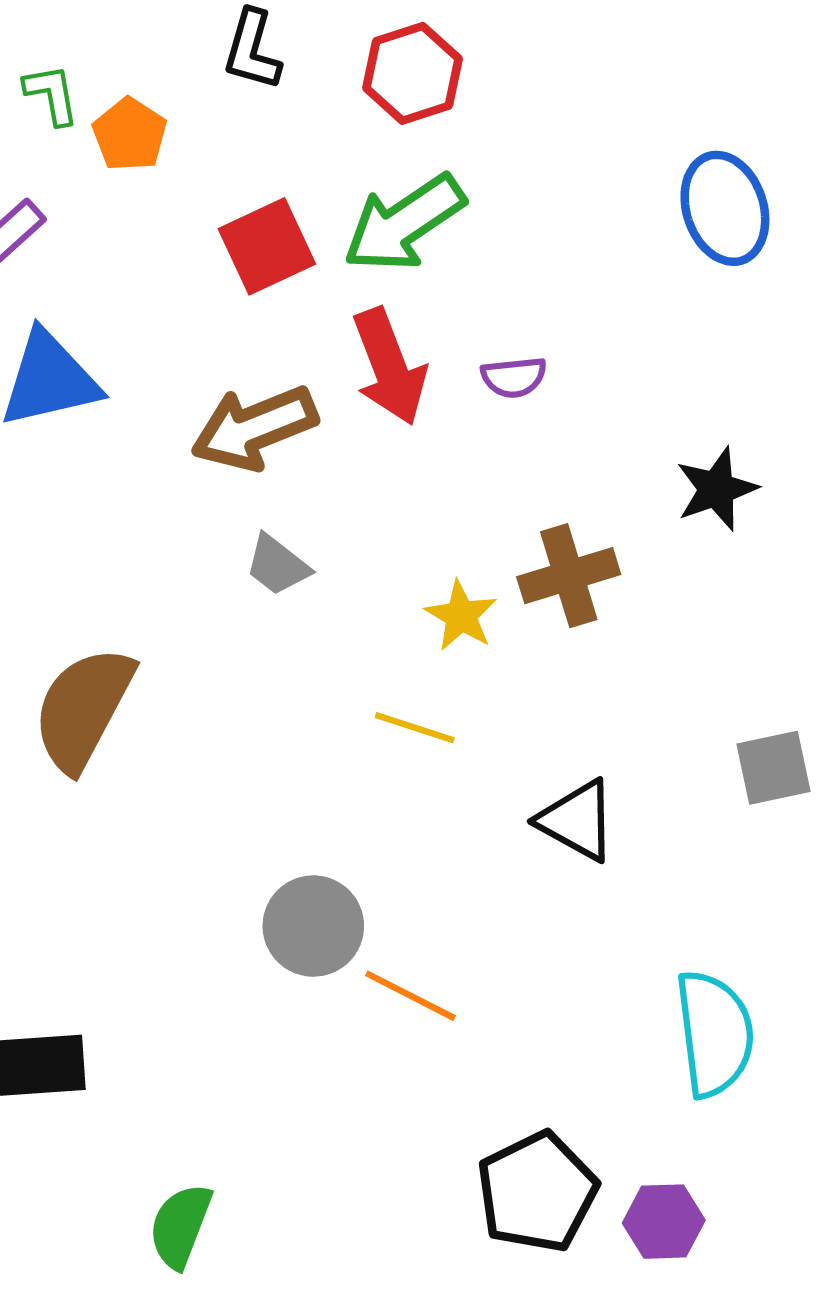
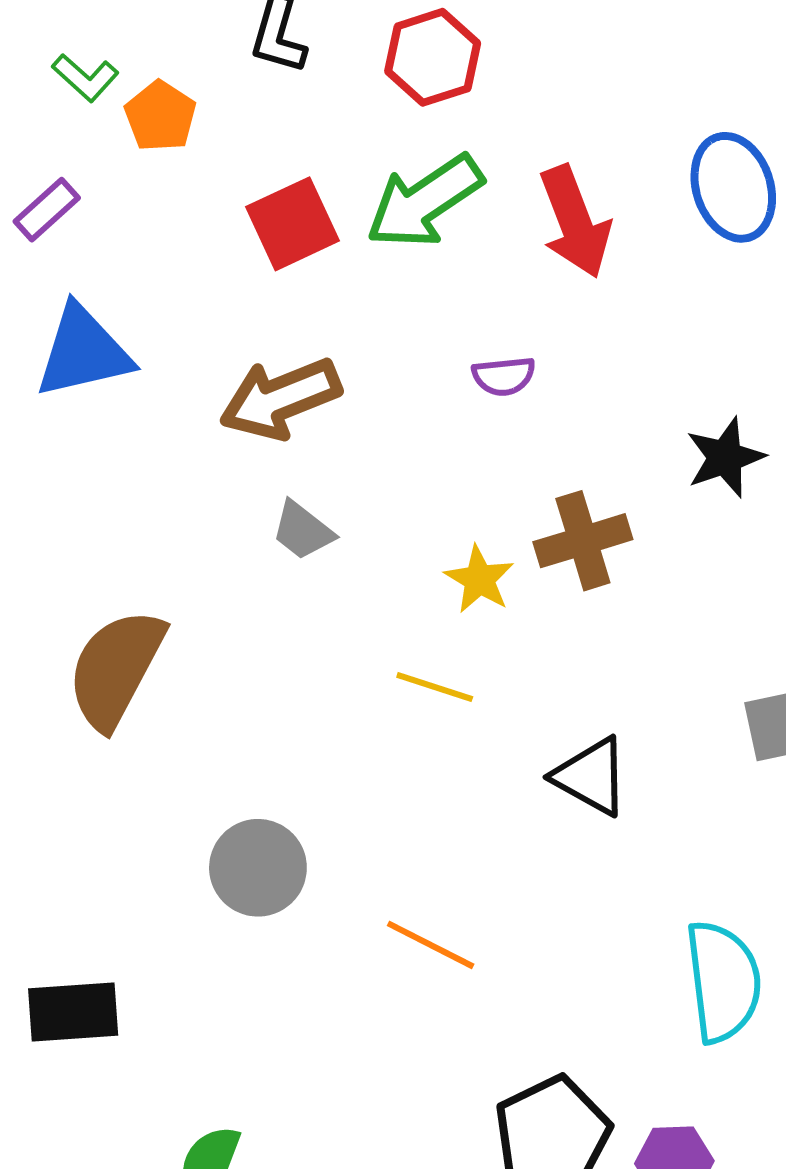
green L-shape: (52, 94) -> (85, 78), turned 142
red arrow: (389, 367) -> (575, 222), moved
purple semicircle: (514, 377) -> (504, 376), moved
gray circle: (313, 926) -> (258, 868), moved

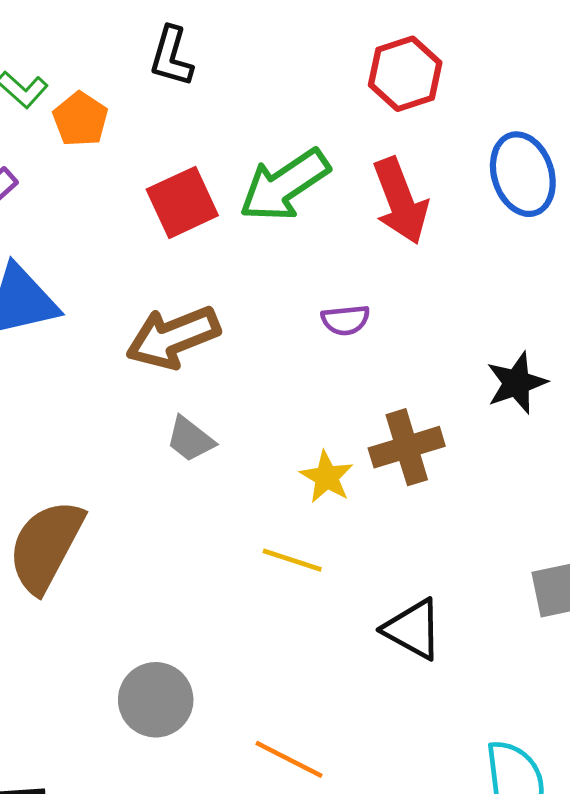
red hexagon: (433, 57) -> (405, 74), moved

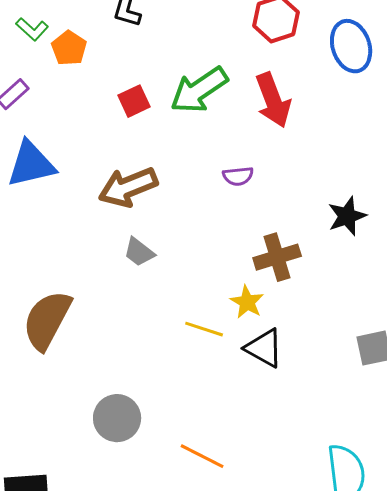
blue ellipse: (523, 174) -> (351, 46), moved
red square: (182, 202) -> (134, 101), size x0.7
yellow star: (327, 477) -> (247, 302), moved
black triangle: (413, 629) -> (264, 348), moved

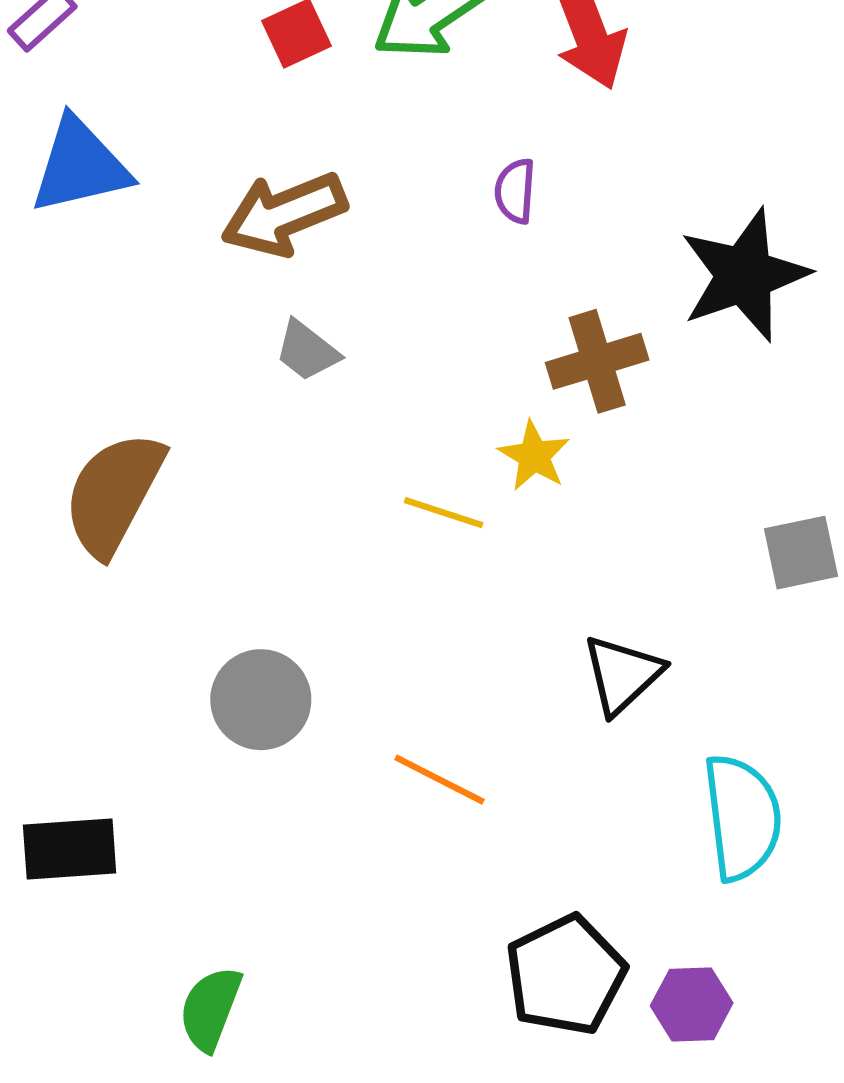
purple semicircle: (238, 176) -> (515, 191), turned 100
black star: (347, 216) -> (744, 275), size x1.6
black triangle: (264, 348) -> (622, 674), moved, turned 48

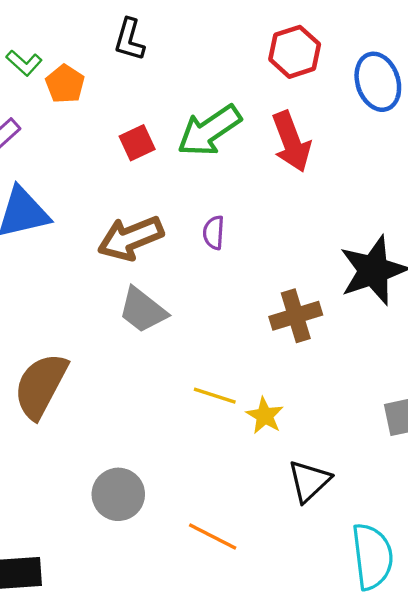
purple semicircle: (515, 191) -> (214, 233), moved
gray trapezoid: (307, 351) -> (143, 310), size x1.4
yellow star: (534, 456) -> (265, 416), moved

